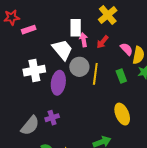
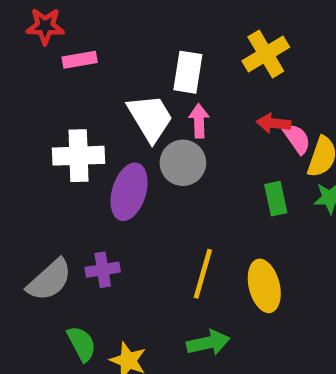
pink arrow: (84, 40) -> (199, 121), moved
red arrow: (103, 42) -> (274, 123), moved, turned 48
yellow line: (95, 74) -> (203, 274), moved

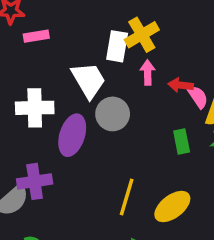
yellow cross: (266, 54) -> (142, 35), moved
pink arrow: (199, 121) -> (148, 73), moved
purple cross: (103, 270) -> (35, 181), moved, size x1.4
yellow ellipse: (264, 286) -> (172, 206), turned 66

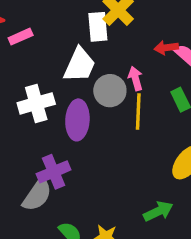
pink arrow: (148, 73) -> (136, 78), moved
white trapezoid: (89, 80) -> (79, 65), turned 69
yellow line: (127, 197) -> (138, 112), moved

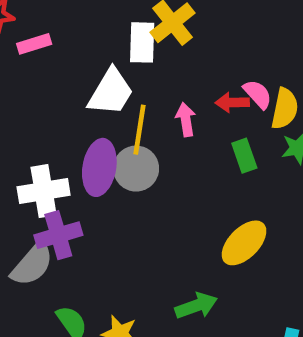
red arrow: (166, 48) -> (232, 103), moved
gray circle: (110, 91) -> (136, 169), moved
white cross: (36, 103) -> (44, 191), moved
yellow line: (138, 112) -> (140, 130), moved

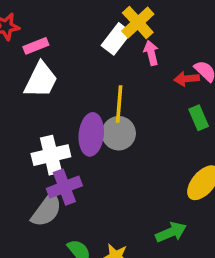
white rectangle: (142, 42) -> (116, 39), turned 40
white trapezoid: (111, 92) -> (41, 80), moved
pink arrow: (186, 120) -> (151, 53), moved

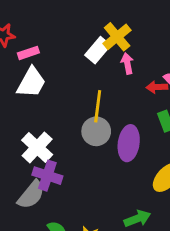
purple ellipse: (91, 134) -> (129, 143), moved
white cross: (51, 155) -> (37, 147), turned -36
purple cross: (64, 187) -> (47, 176), turned 36

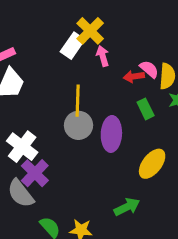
purple cross: (47, 176) -> (35, 173), turned 32
gray semicircle: (31, 195) -> (21, 193), turned 108

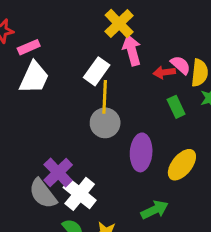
white rectangle: (73, 46) -> (97, 71), moved
pink arrow: (103, 56) -> (132, 50), size x1.4
purple ellipse: (111, 134) -> (141, 152), moved
white cross: (22, 147) -> (80, 194), moved

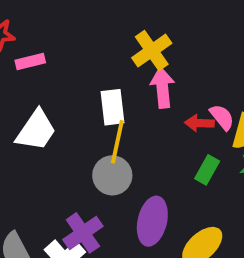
white rectangle: (97, 71) -> (112, 107), turned -52
white trapezoid: (34, 78) -> (36, 130), moved
green rectangle: (176, 107) -> (207, 170), turned 45
purple cross: (58, 172) -> (83, 233), moved

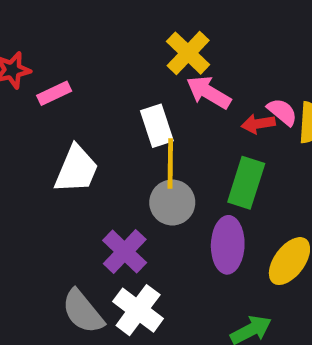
pink arrow: (162, 88) -> (209, 92), turned -42
green rectangle: (207, 170) -> (246, 183), moved, size x1.5
purple cross: (83, 233) -> (125, 252), moved

